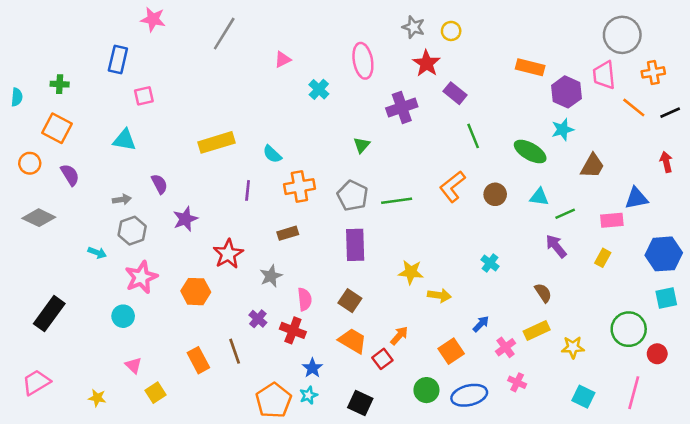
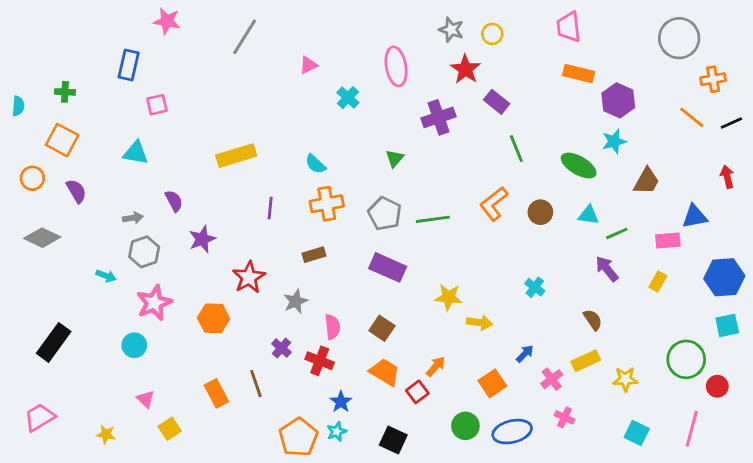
pink trapezoid: (604, 75) -> (569, 27), moved
cyan semicircle: (272, 154) -> (315, 164), moved
purple rectangle: (355, 245) -> (388, 267), turned -64

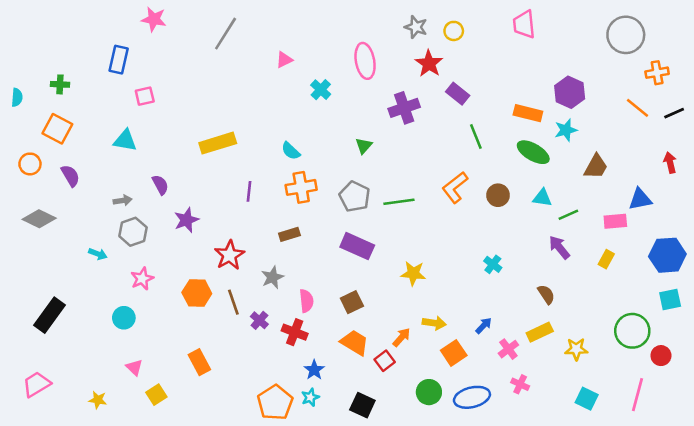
orange rectangle: (579, 74) -> (528, 113), moved
pink star: (154, 303) -> (142, 279), size x0.7
yellow arrow: (480, 323) -> (434, 323), moved
brown square: (382, 328) -> (352, 302), turned 30
brown line: (256, 383) -> (233, 302), moved

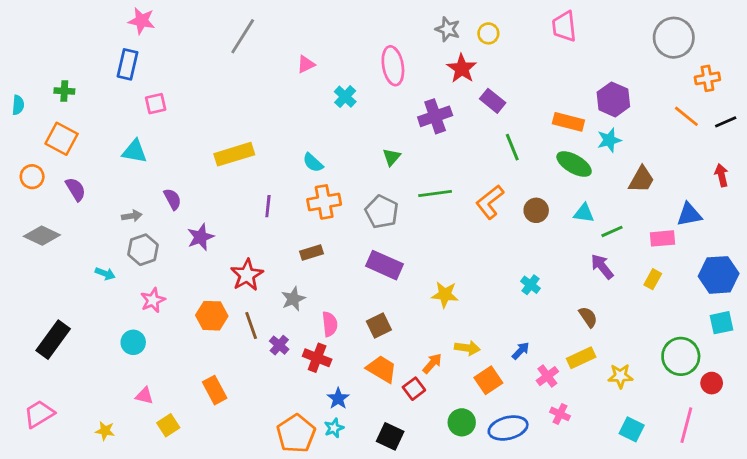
pink star: (154, 19) -> (142, 21), moved
green line: (399, 202) -> (435, 193), moved
pink triangle: (134, 367) -> (144, 396), turned -30

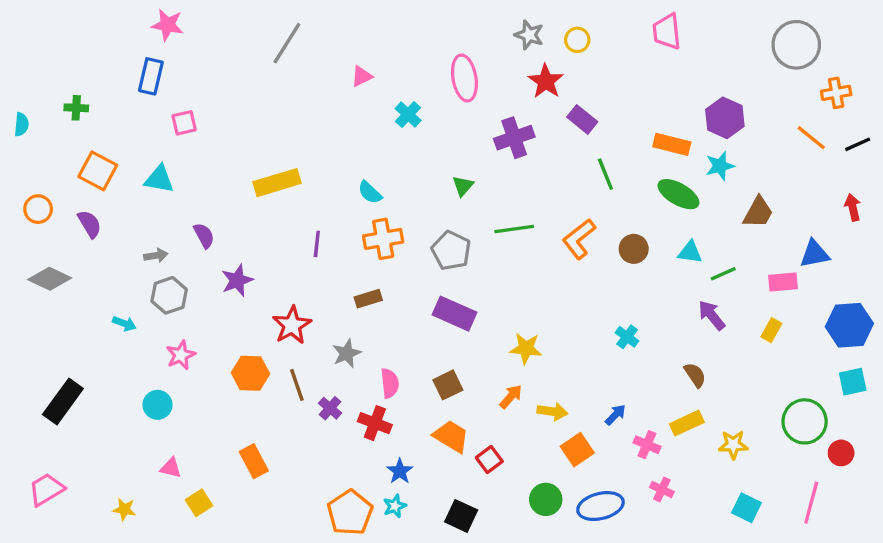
orange square: (62, 139) -> (98, 171), moved
orange arrow: (432, 363) -> (511, 397), moved
pink cross: (547, 376) -> (647, 445), turned -30

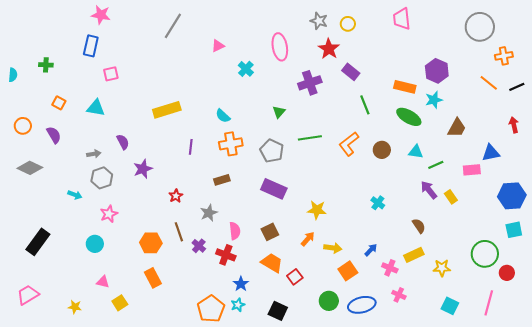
orange square: (98, 171) -> (59, 103), size x0.6
red star: (292, 325) -> (176, 196), size x0.6
yellow rectangle: (771, 330) -> (451, 197), moved, turned -64
orange hexagon: (250, 373) -> (151, 243), moved

